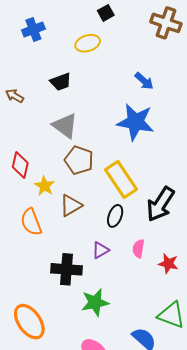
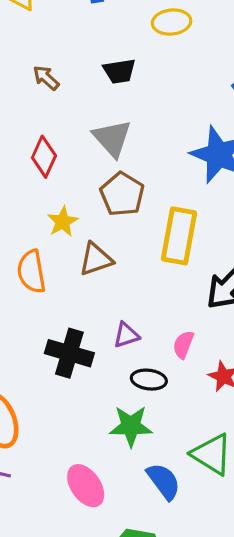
red diamond: (20, 165) -> (44, 157), moved
yellow rectangle: (121, 179) -> (179, 236), turned 32
black ellipse: (115, 216) -> (149, 380), moved, turned 65
green star: (95, 302) -> (131, 426), moved

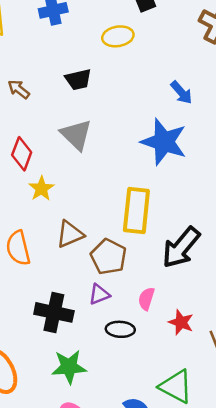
brown pentagon: (122, 194) -> (108, 257), moved
yellow star: (63, 222) -> (41, 189), moved
green star: (131, 426) -> (69, 367), moved

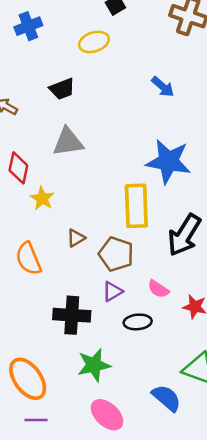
gray triangle: (76, 135) -> (68, 142), turned -44
blue star: (164, 142) -> (168, 161), moved
brown triangle: (70, 234) -> (76, 238), size x0.7
pink semicircle: (146, 299) -> (158, 289), turned -65

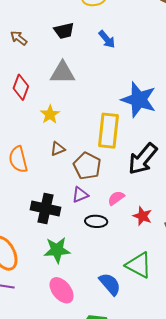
blue arrow: (163, 87) -> (107, 39), moved
yellow star: (42, 198) -> (50, 114), moved
pink semicircle: (158, 289) -> (116, 198), turned 102

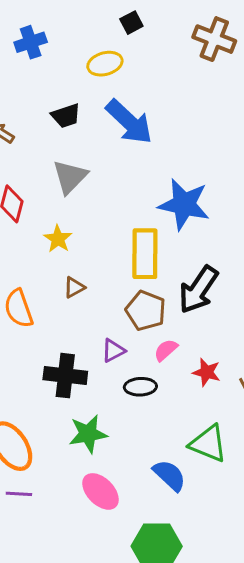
blue arrow: (107, 39) -> (129, 122), size x1.8
gray triangle: (62, 73) -> (70, 177), turned -40
brown pentagon: (87, 166) -> (146, 311), moved

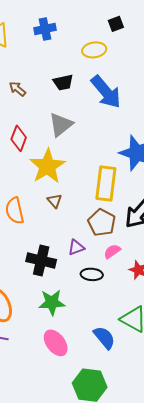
yellow star: (58, 239) -> (47, 166), size x1.8
brown triangle: (74, 287) -> (55, 201), turned -49

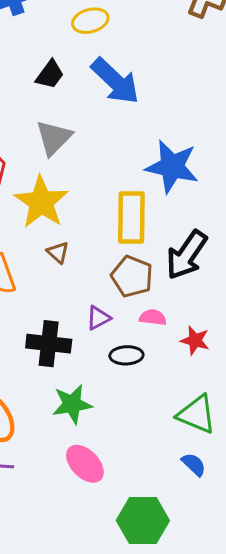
black trapezoid: (63, 82) -> (50, 75), turned -35
pink semicircle: (112, 251) -> (153, 317), turned 48
blue semicircle: (104, 338) -> (194, 464), moved, size x0.7

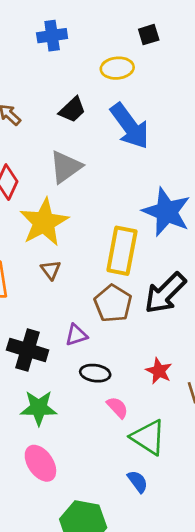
pink semicircle: (153, 317) -> (117, 407), moved, turned 30

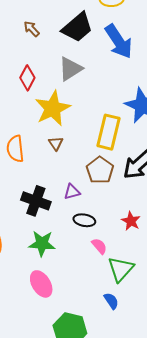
black trapezoid: (72, 110) -> (77, 27), size x1.6
green triangle: (148, 437) -> (121, 269), turned 36

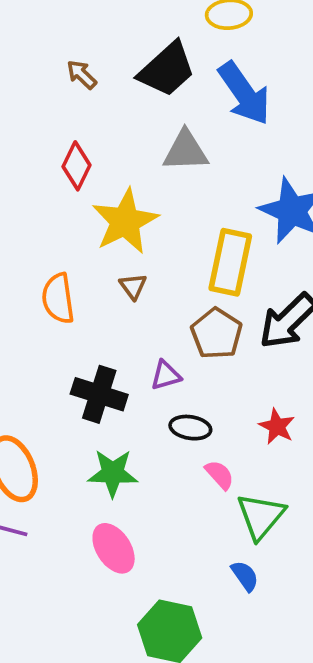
gray triangle: (70, 69) -> (186, 151), moved, turned 32

